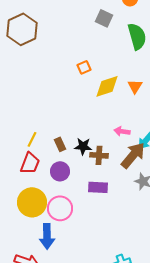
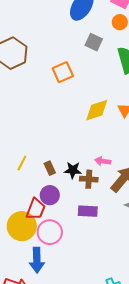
orange square: (84, 67) -> (63, 72), moved, size x1.5
pink arrow: (122, 131) -> (103, 161), moved
red trapezoid: (30, 163) -> (36, 209), moved

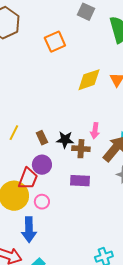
pink arrow: (103, 161) -> (95, 131), turned -91
pink circle: (50, 232) -> (42, 202), size x0.6

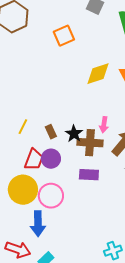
black star: (65, 140) -> (74, 134), turned 30
brown cross: (81, 149) -> (90, 143), size x1.4
red trapezoid: (28, 179) -> (34, 160), moved
pink circle: (42, 202) -> (51, 196), size x1.6

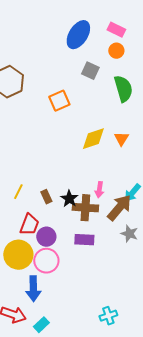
purple circle: (51, 159) -> (46, 237), moved

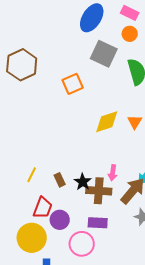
gray square: (90, 71) -> (104, 54), size x1.5
pink circle: (46, 261) -> (82, 244), moved

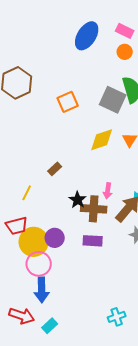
gray square: (104, 54) -> (113, 100), moved
brown rectangle: (60, 180) -> (55, 169), moved, turned 72
red trapezoid: (43, 208) -> (17, 226), moved, turned 55
yellow circle: (32, 238) -> (34, 242), moved
pink circle: (82, 244) -> (39, 264), moved

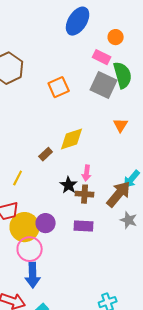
pink rectangle: (125, 31) -> (102, 57), moved
yellow diamond: (102, 140) -> (72, 139), moved
pink arrow: (108, 191) -> (87, 173), moved
brown cross: (94, 209) -> (85, 194), size x0.7

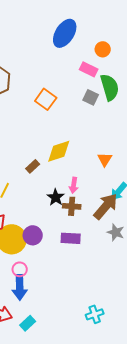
gray square: (104, 85) -> (91, 97), size x0.6
orange square: (59, 87) -> (46, 99), turned -30
orange triangle: (121, 125) -> (105, 159), moved
pink circle: (30, 249) -> (20, 269), moved, size x0.6

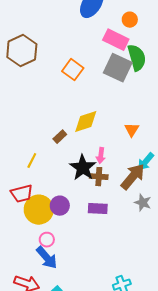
pink rectangle: (89, 69) -> (116, 40), size x1.4
gray square: (91, 97) -> (118, 68), size x1.8
black star: (56, 197) -> (83, 168), size x1.5
blue arrow: (20, 287) -> (47, 258), turned -40

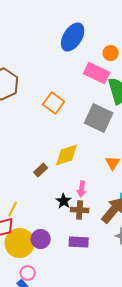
gray square: (118, 68) -> (99, 118), moved
yellow line: (32, 161) -> (13, 209), moved
black star: (83, 168) -> (64, 201), size x0.6

